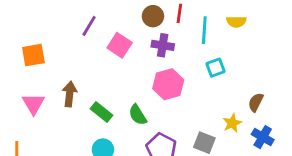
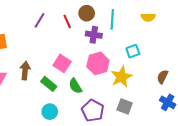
red line: (179, 13) -> (67, 21), moved, turned -32
cyan line: (204, 30) -> (112, 19), moved
pink square: (120, 45) -> (62, 63), moved
yellow star: (232, 123) -> (121, 77), moved, size x1.5

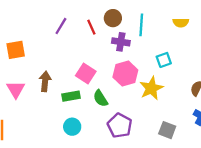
green rectangle: (49, 84) -> (71, 96), turned -49
gray square: (125, 106) -> (167, 130), moved

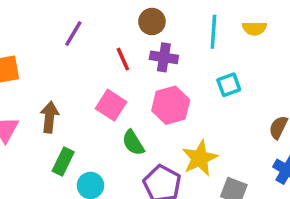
cyan line: (141, 25) -> (213, 32), moved
red line: (91, 27) -> (123, 59), moved
yellow star: (151, 88) -> (200, 158), moved
green rectangle: (71, 96) -> (63, 162), moved, turned -54

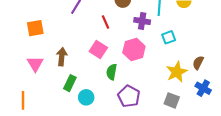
purple cross: (164, 57) -> (142, 21), moved
green semicircle: (133, 143) -> (112, 72), turned 42
yellow star: (200, 158) -> (177, 72), moved

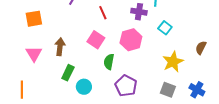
cyan square: (169, 37) -> (165, 28), turned -32
brown semicircle: (198, 63) -> (201, 48), moved
blue cross: (203, 88) -> (197, 90), moved

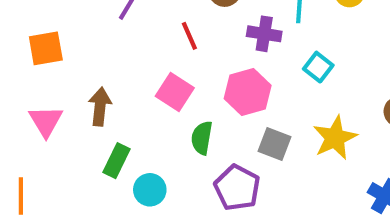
gray square: (168, 90) -> (275, 144), moved

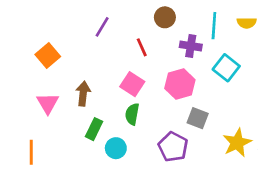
orange square: (46, 48) -> (48, 55), turned -30
cyan square: (318, 67) -> (226, 68), size x1.4
green semicircle: (202, 138) -> (132, 114), moved
yellow star: (335, 138) -> (237, 143), moved

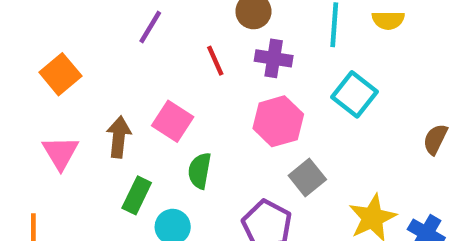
purple cross: (191, 46) -> (274, 58), moved
pink square: (132, 84) -> (173, 121), moved
gray square: (198, 118) -> (307, 177), turned 30

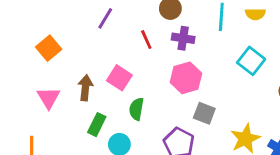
cyan square: (354, 94) -> (251, 61), moved
gray square: (307, 177) -> (204, 113), turned -30

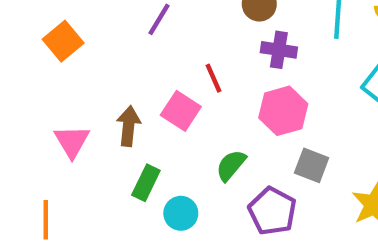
red line: (146, 40) -> (213, 78), moved
orange square: (49, 48) -> (63, 41), moved
green semicircle: (136, 109) -> (231, 165), moved, turned 30

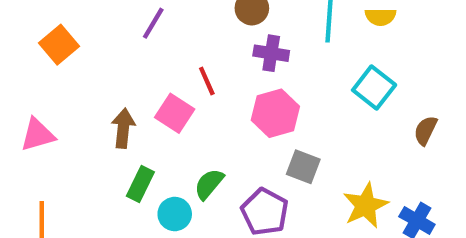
pink triangle: (72, 141) -> (37, 135), moved, turned 45
green semicircle: (231, 165) -> (209, 184), moved

